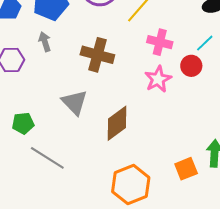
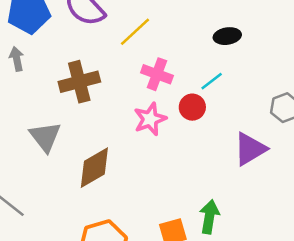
brown cross: (97, 55) -> (79, 82), turned -36

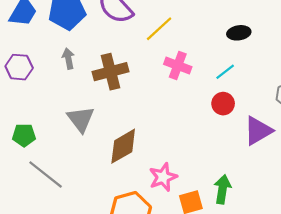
gray arrow: (17, 59) -> (68, 59), moved
red circle: (192, 107) -> (223, 104), moved
pink star: (150, 119) -> (163, 177), moved

